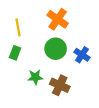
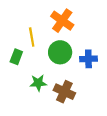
yellow line: (18, 27) -> (32, 37), moved
blue cross: (82, 55) -> (88, 59), turned -35

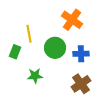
orange cross: (62, 21) -> (72, 20), moved
brown cross: (64, 92) -> (81, 84), moved, turned 30

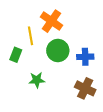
orange cross: (72, 20) -> (52, 21), moved
brown cross: (81, 84) -> (85, 88), turned -30

